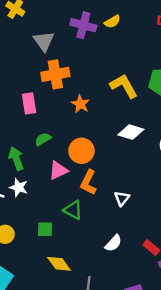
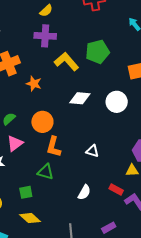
purple cross: (83, 25) -> (45, 36), moved
pink triangle: (58, 170) -> (15, 143), moved
white triangle: (122, 198) -> (92, 151), moved, turned -40
yellow diamond: (59, 264) -> (30, 218), moved

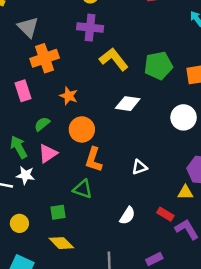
green pentagon: (97, 52) -> (158, 66), moved
orange star: (34, 84) -> (69, 96), moved
white circle: (117, 102) -> (184, 117), moved
white triangle: (92, 151) -> (139, 167), turned -40

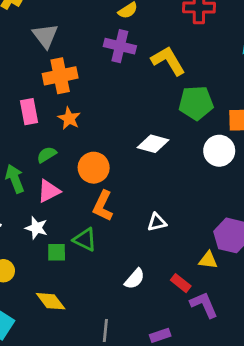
yellow L-shape: (114, 59) -> (168, 61), moved
orange star: (69, 96) -> (69, 118), moved
white circle: (184, 117) -> (219, 151), moved
white star: (26, 175) -> (36, 228), moved
green square: (58, 212) -> (57, 252), moved

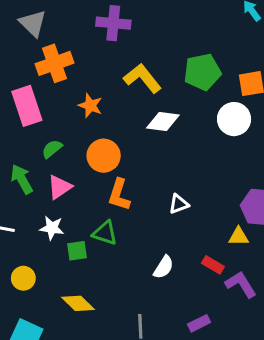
yellow L-shape: (168, 61) -> (142, 78), moved
pink rectangle: (29, 112) -> (27, 106), size x1.4
orange star: (69, 118) -> (90, 106), moved

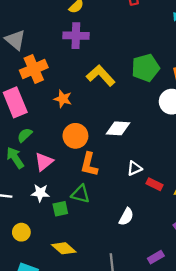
white diamond: (163, 122) -> (118, 128), moved
green semicircle: (52, 149) -> (25, 135), moved
red rectangle: (213, 265) -> (154, 184), moved

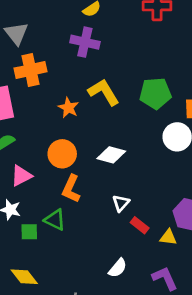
orange star: (63, 99) -> (68, 108), moved
white triangle: (134, 168) -> (121, 203), turned -35
white semicircle: (126, 217) -> (118, 268), moved

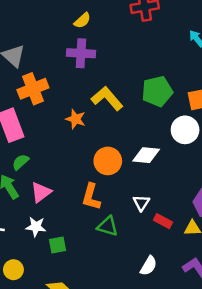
orange circle: (62, 154) -> (108, 161), moved
white diamond: (111, 155) -> (146, 155), moved
green triangle: (55, 220) -> (107, 226), moved

